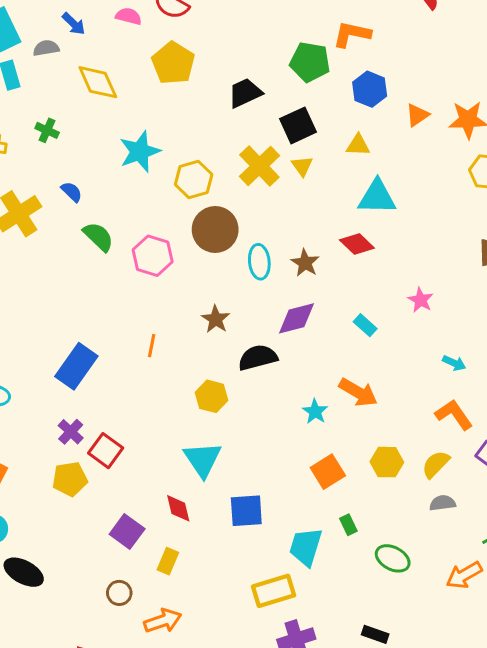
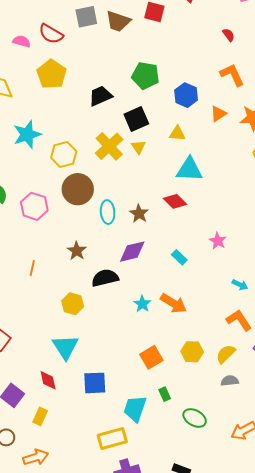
orange L-shape: (352, 34) -> (232, 75), moved, turned 52
cyan star: (315, 412) -> (142, 304), moved

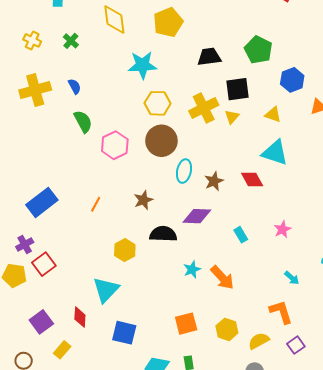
cyan star: (27, 134) -> (142, 65), moved

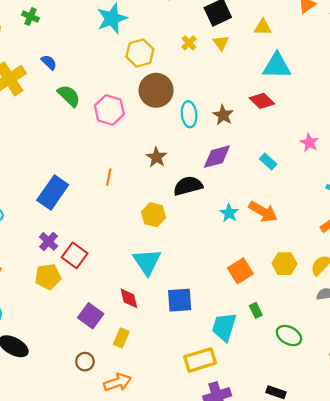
yellow cross: (204, 108) -> (189, 43), size x0.5

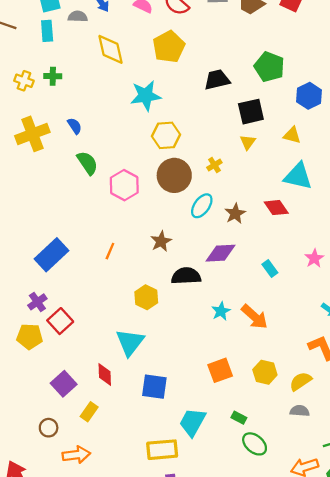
green cross: (30, 17) -> (53, 76), moved, turned -35
yellow cross: (189, 43) -> (214, 165), moved
cyan ellipse: (189, 114) -> (202, 206), turned 30
green rectangle: (256, 310) -> (239, 418), moved, turned -48

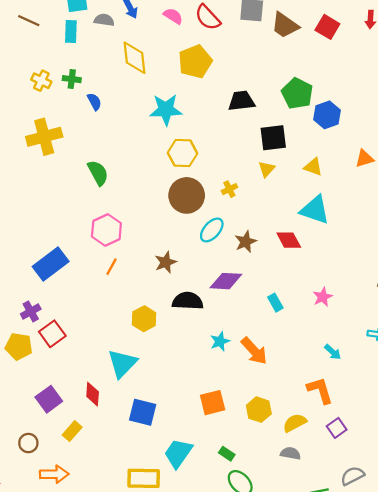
blue hexagon: (309, 96) -> (327, 115), moved
blue semicircle: (75, 126) -> (94, 102), moved
pink hexagon: (124, 185) -> (106, 230), moved

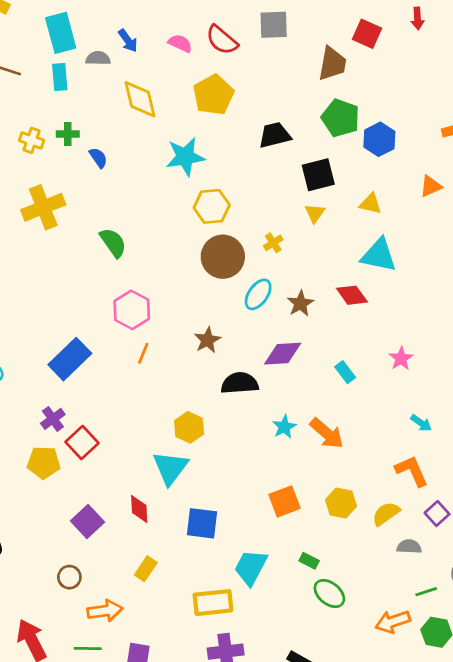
brown trapezoid: (285, 25) -> (332, 64), moved, turned -108
yellow hexagon: (144, 319) -> (189, 427), moved
yellow rectangle: (72, 431) -> (146, 569), moved
gray semicircle: (290, 453) -> (409, 547), moved

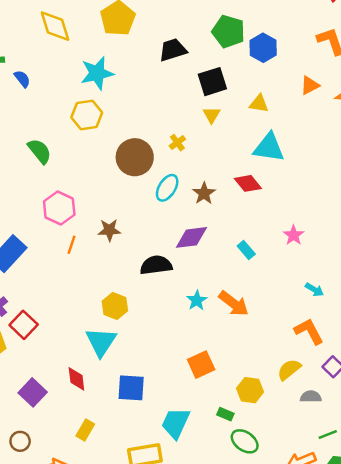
yellow hexagon: (212, 206) -> (87, 115), moved
brown star: (207, 340) -> (109, 230), moved, turned 30
yellow hexagon: (341, 503) -> (250, 390), moved

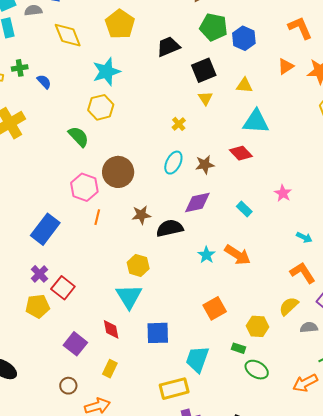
green semicircle: (40, 151) -> (79, 137), moved
brown circle: (135, 157) -> (118, 172), moved
brown star: (204, 193) -> (205, 165), turned 30
brown star: (109, 230) -> (141, 215), moved
yellow rectangle: (85, 430) -> (110, 369), moved

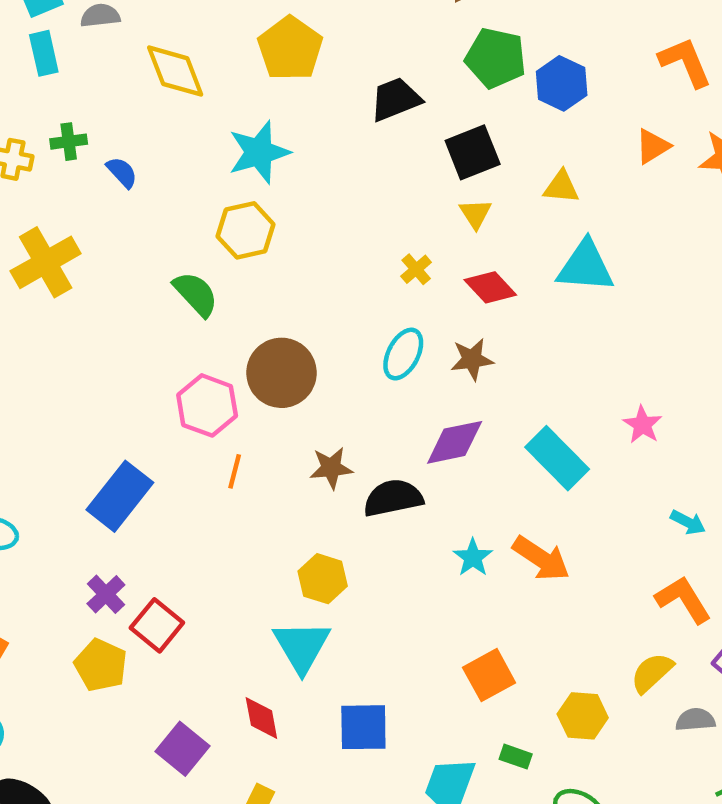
red diamond: (241, 153) -> (490, 287), moved
cyan rectangle: (244, 209) -> (557, 458), size x1.8
yellow pentagon: (38, 306) -> (101, 665), turned 30
green rectangle: (239, 348) -> (516, 757), moved

